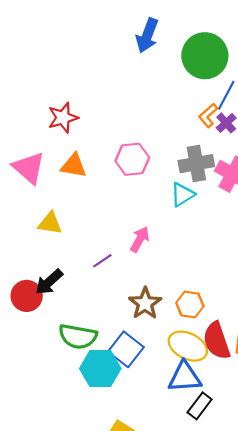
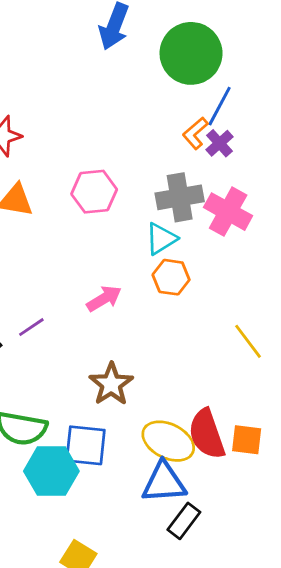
pink arrow: (140, 239) -> (104, 299), turned 30
purple line: (102, 261) -> (31, 327), moved
orange hexagon: (190, 304) -> (171, 277), moved
blue square: (126, 349) -> (86, 445), turned -32

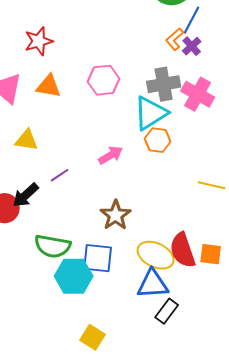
cyan triangle: (161, 239) -> (151, 113), size x1.5
yellow line: (248, 341) -> (212, 185), turned -40

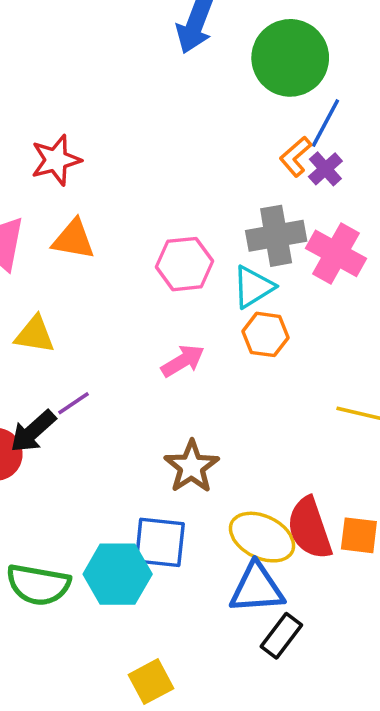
pink hexagon: (104, 80) -> (184, 264), moved
cyan triangle: (151, 113) -> (253, 287), size x0.7
purple line: (60, 175) -> (73, 403), moved
green semicircle: (53, 246) -> (38, 585), moved
yellow square: (93, 337) -> (151, 682), turned 30

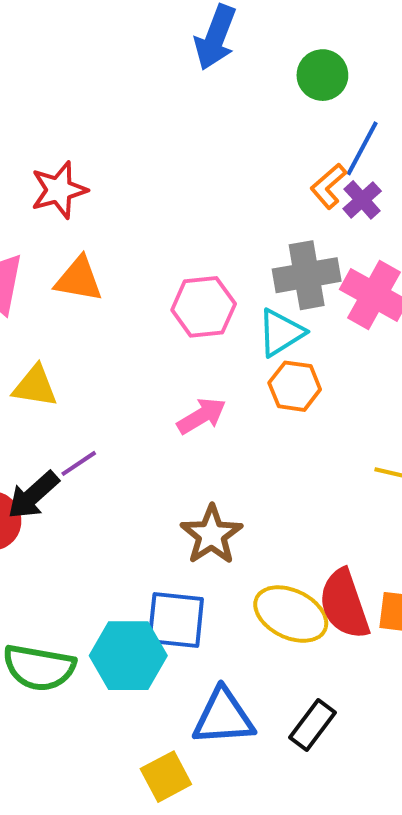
green circle: (290, 58) -> (322, 75), size x0.6
blue triangle: (257, 588) -> (223, 717), moved

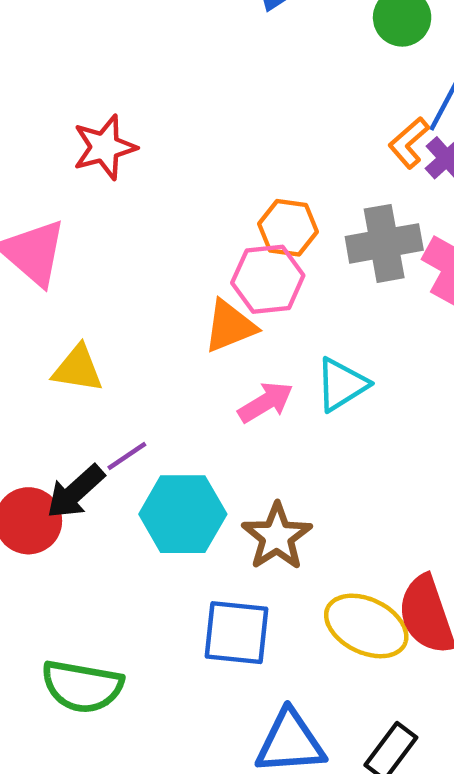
orange triangle: (79, 279) -> (230, 326), moved, turned -32
cyan triangle: (281, 333) -> (342, 384), moved
orange hexagon: (295, 386) -> (288, 228), moved
cyan hexagon: (128, 656) -> (183, 514), moved

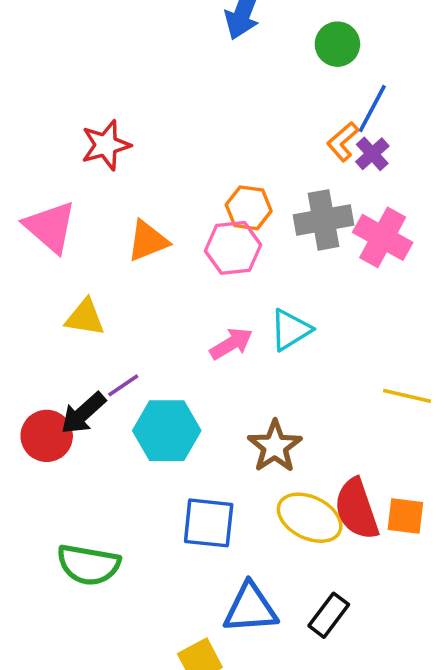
orange triangle: (230, 326) -> (148, 241), moved
brown star: (277, 536) -> (275, 446), moved

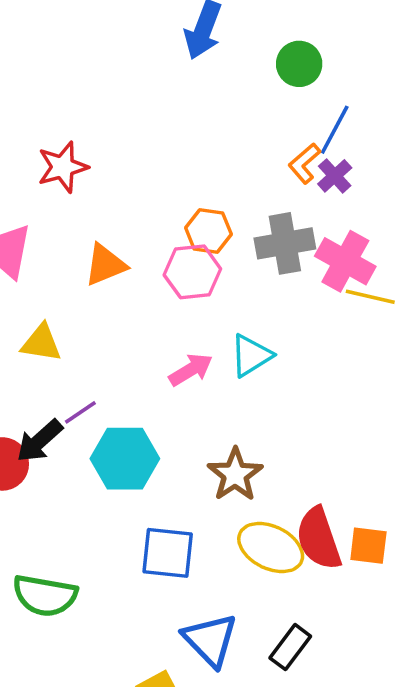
yellow line: (407, 396) -> (370, 297), moved
blue triangle: (250, 608) -> (210, 640), turned 50

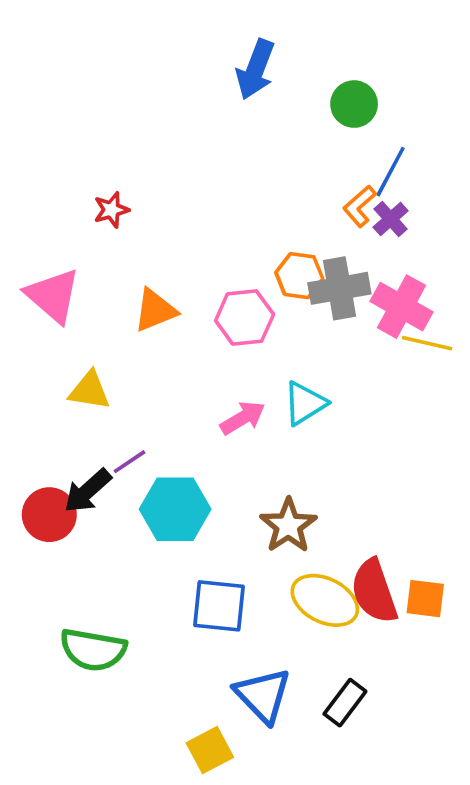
red star: (63, 167) -> (111, 210), size x0.7
orange hexagon: (208, 231) -> (299, 276), moved

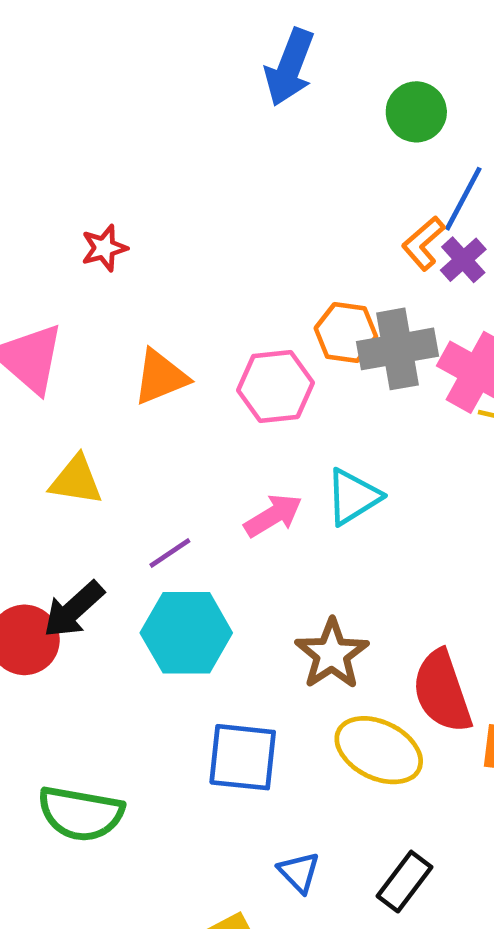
purple line: (130, 462) -> (170, 553), moved
red semicircle: (374, 591) -> (442, 692), moved
blue triangle: (263, 695) -> (299, 872), size x0.6

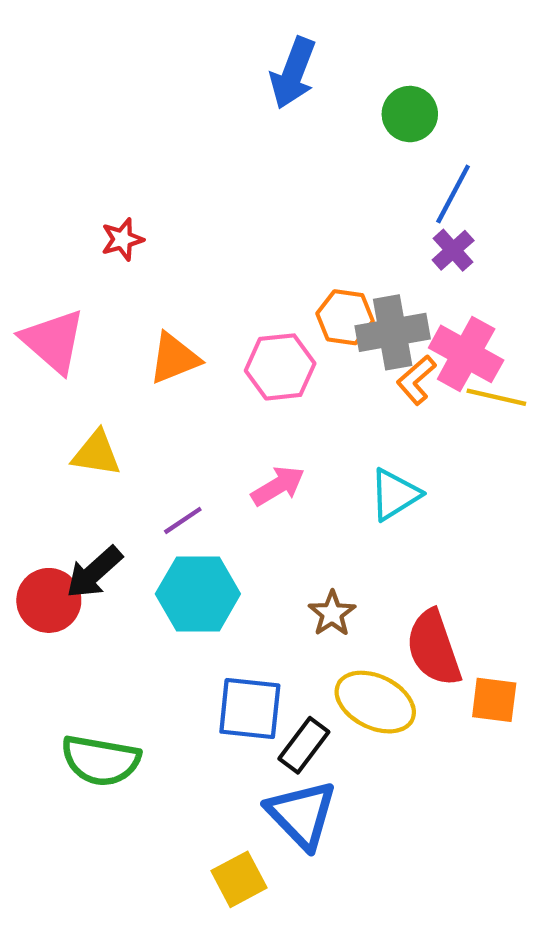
orange L-shape: (423, 243) -> (416, 380), moved
cyan triangle: (353, 497) -> (395, 494), moved
brown star: (332, 654) -> (332, 613), size x0.7
blue triangle: (299, 872) -> (302, 814), size x1.8
black rectangle: (405, 882) -> (304, 745), moved

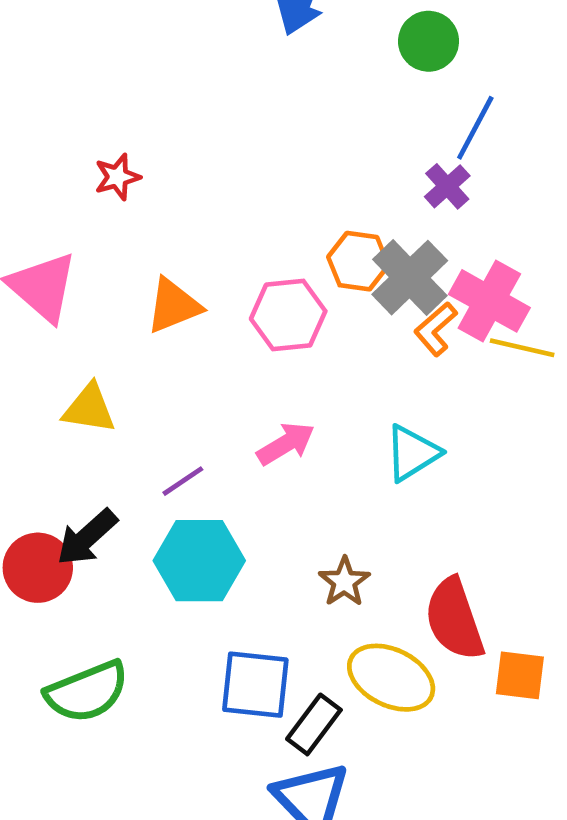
purple cross: (453, 250) -> (447, 186), moved
gray cross: (393, 332) -> (410, 278), turned -34
green semicircle: (101, 760) -> (87, 692), moved, turned -32

